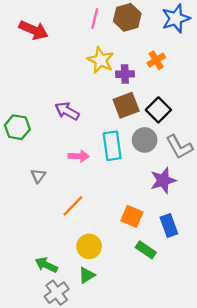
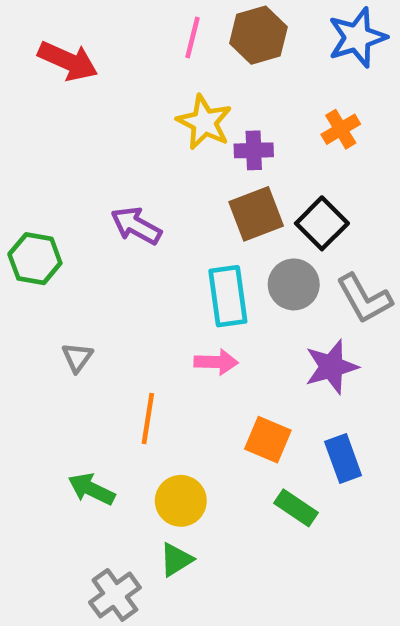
orange cross: (156, 60) -> (341, 129), moved
pink arrow: (79, 156) -> (216, 362), moved
orange line: (73, 206) -> (148, 419), turned -35
green arrow: (46, 265) -> (91, 489), moved

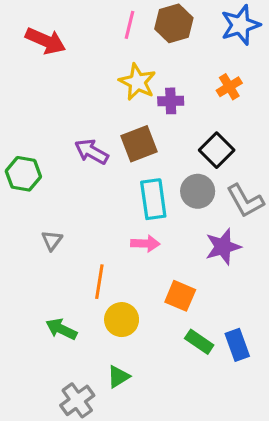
brown square: (256, 214) -> (139, 144), moved
blue rectangle: (343, 459) -> (237, 345), moved
yellow circle: (181, 501) -> (122, 320), moved

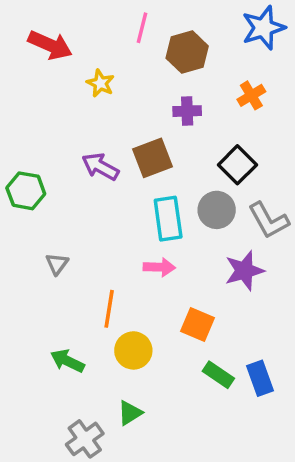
brown hexagon: (174, 23) -> (187, 52), moved
yellow star: (137, 82) -> (100, 83), moved, size x0.7

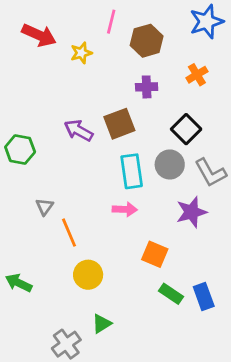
yellow star: (100, 83) -> (81, 53), moved, turned 30
orange line: (109, 309) -> (69, 233), moved, turned -32
yellow circle: (133, 350) -> (88, 275), moved
green arrow: (67, 361) -> (19, 283), moved

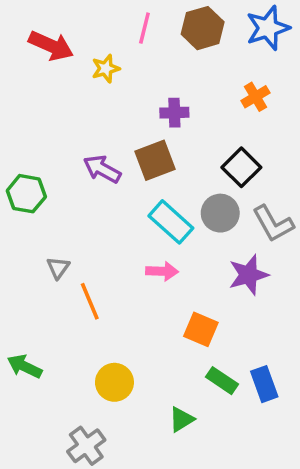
brown hexagon: (147, 41) -> (203, 28), moved
purple cross: (147, 87) -> (174, 113), moved
cyan rectangle: (132, 171) -> (171, 222), turned -40
yellow circle: (88, 275) -> (114, 382), moved
green triangle: (102, 324) -> (181, 419), moved

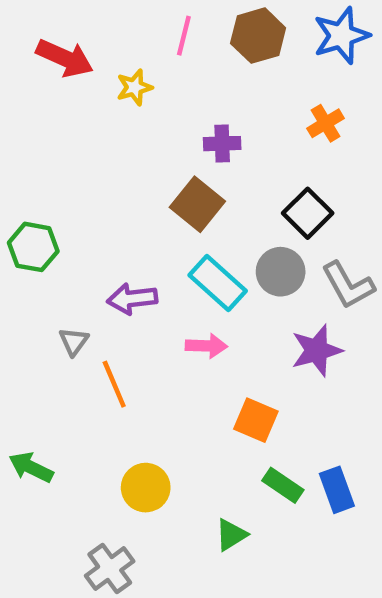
brown square: (155, 160) -> (197, 204), turned -30
purple arrow: (102, 169) -> (132, 299), moved, turned -36

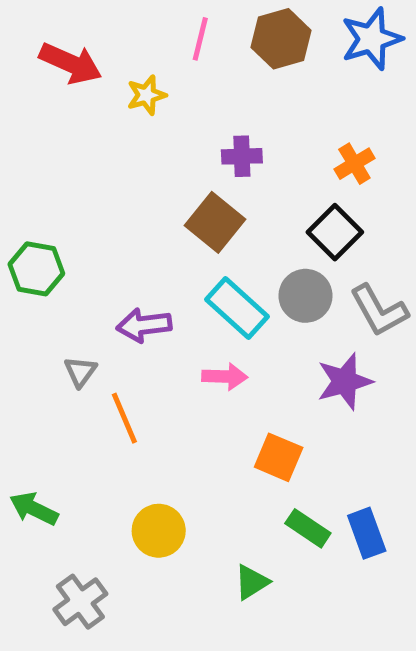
orange cross: (326, 123) -> (354, 164), moved
gray cross: (110, 569) -> (80, 602), moved

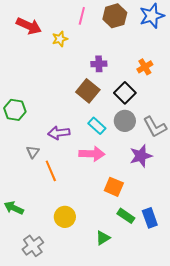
black square: (335, 232) -> (125, 93), moved
cyan rectangle: (237, 308) -> (97, 126), size x0.7
pink arrow: (225, 377) -> (92, 154), size x1.4

